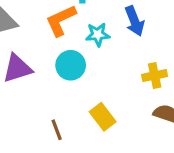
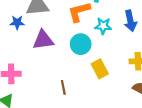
yellow rectangle: (103, 117) -> (100, 69), moved

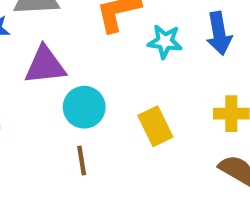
cyan circle: (81, 44) -> (84, 107), moved

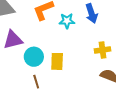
yellow rectangle: (155, 126) -> (57, 61), moved, turned 36

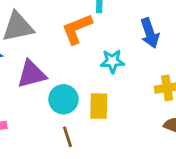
cyan star: (67, 21) -> (112, 61), moved

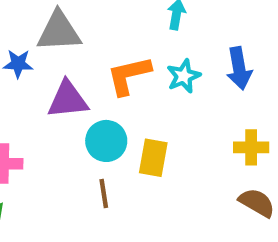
orange L-shape: (77, 29) -> (129, 76), moved
cyan star: (112, 61) -> (184, 76), moved, turned -30

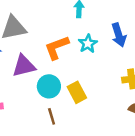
yellow rectangle: (153, 158) -> (77, 92), turned -30

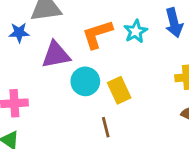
brown line: (52, 116) -> (106, 127), moved

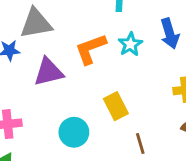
cyan circle: (85, 81) -> (74, 132), moved
brown line: (106, 127) -> (140, 143), moved

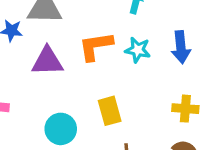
cyan star: (130, 44) -> (138, 50), turned 30

